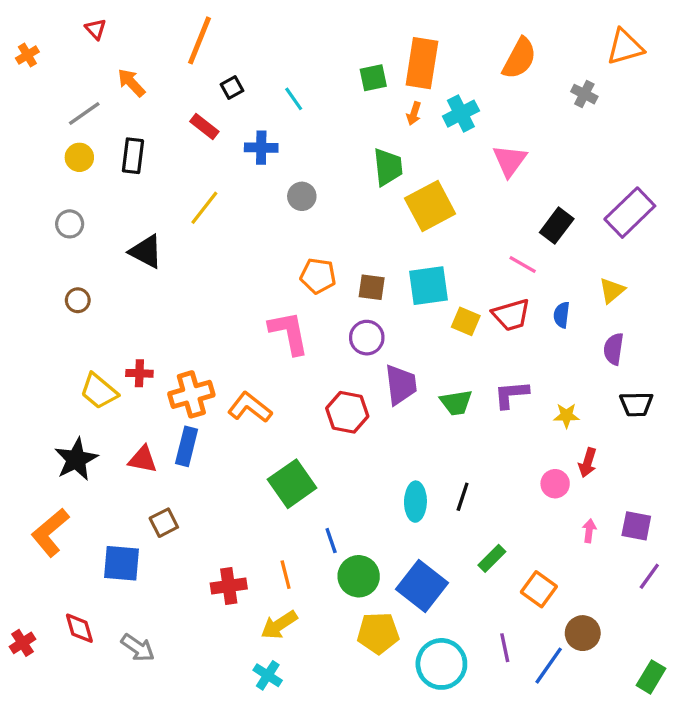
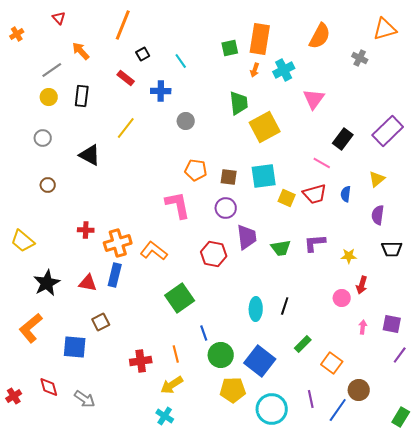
yellow trapezoid: (99, 391) -> (23, 241), moved

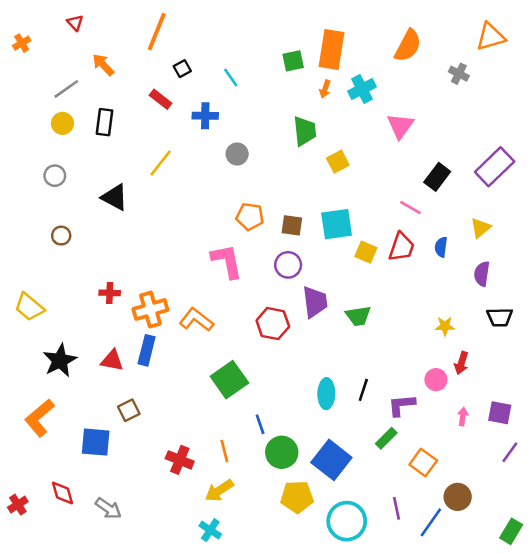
yellow square: (265, 127) -> (338, 162), size x0.6
red trapezoid: (315, 194) -> (402, 247), turned -55
purple L-shape: (315, 243) -> (402, 405), moved
red cross: (141, 361) -> (180, 460), turned 30

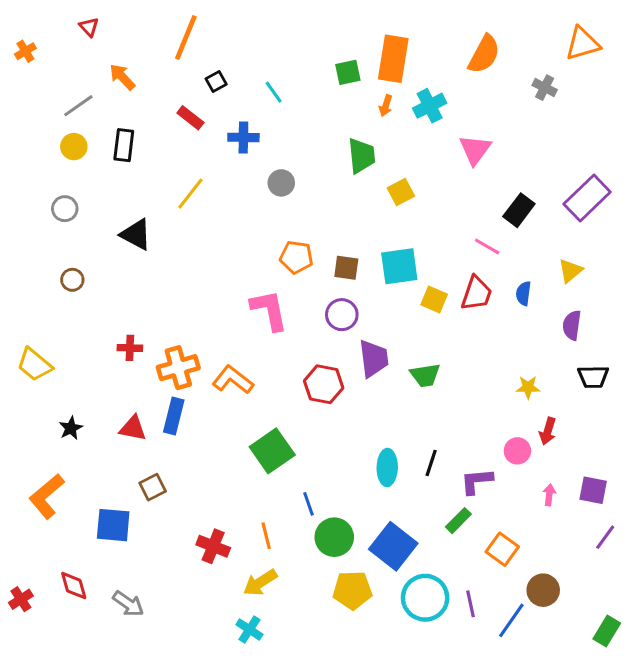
black star: (60, 360) -> (71, 428), size x0.6
cyan circle: (347, 521) -> (425, 598), moved

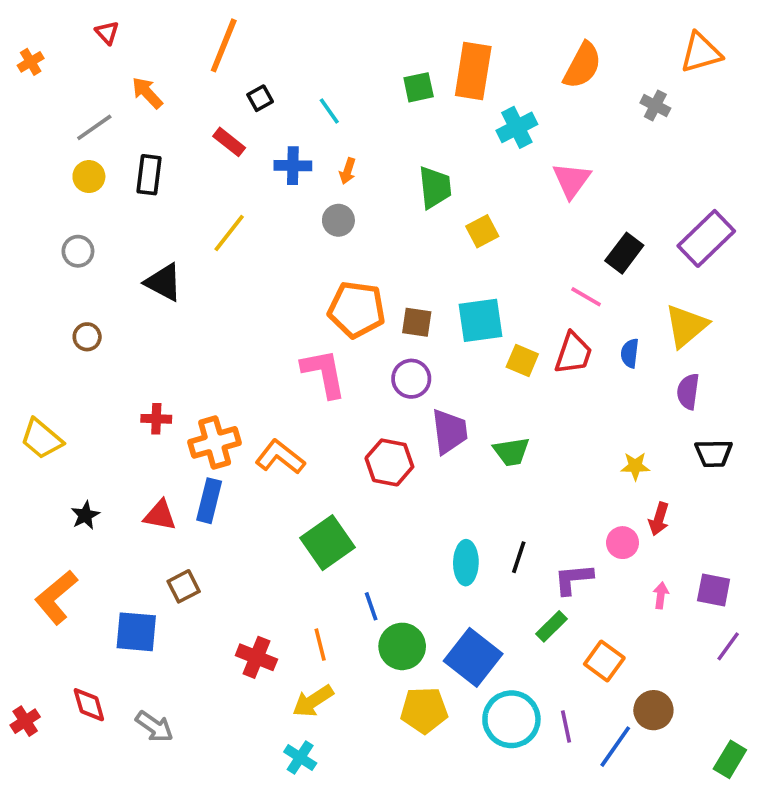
orange arrow: (386, 106) -> (348, 171), moved
orange pentagon: (296, 257) -> (357, 309), size x1.4
yellow triangle: (570, 271) -> (686, 326), size x1.5

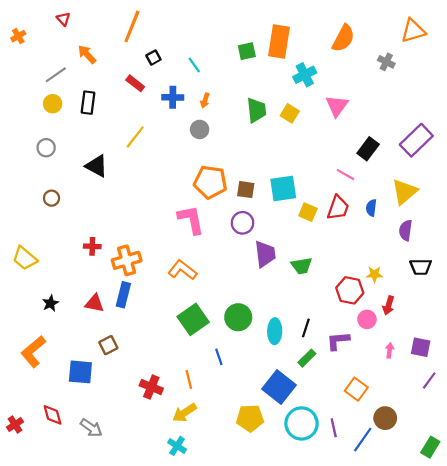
yellow square: (482, 231) -> (290, 113), moved, turned -30
orange L-shape: (280, 457) -> (182, 270), moved
red hexagon: (389, 462) -> (350, 290), moved
green rectangle: (551, 626) -> (307, 358), moved
green circle: (402, 646) -> (238, 317), moved

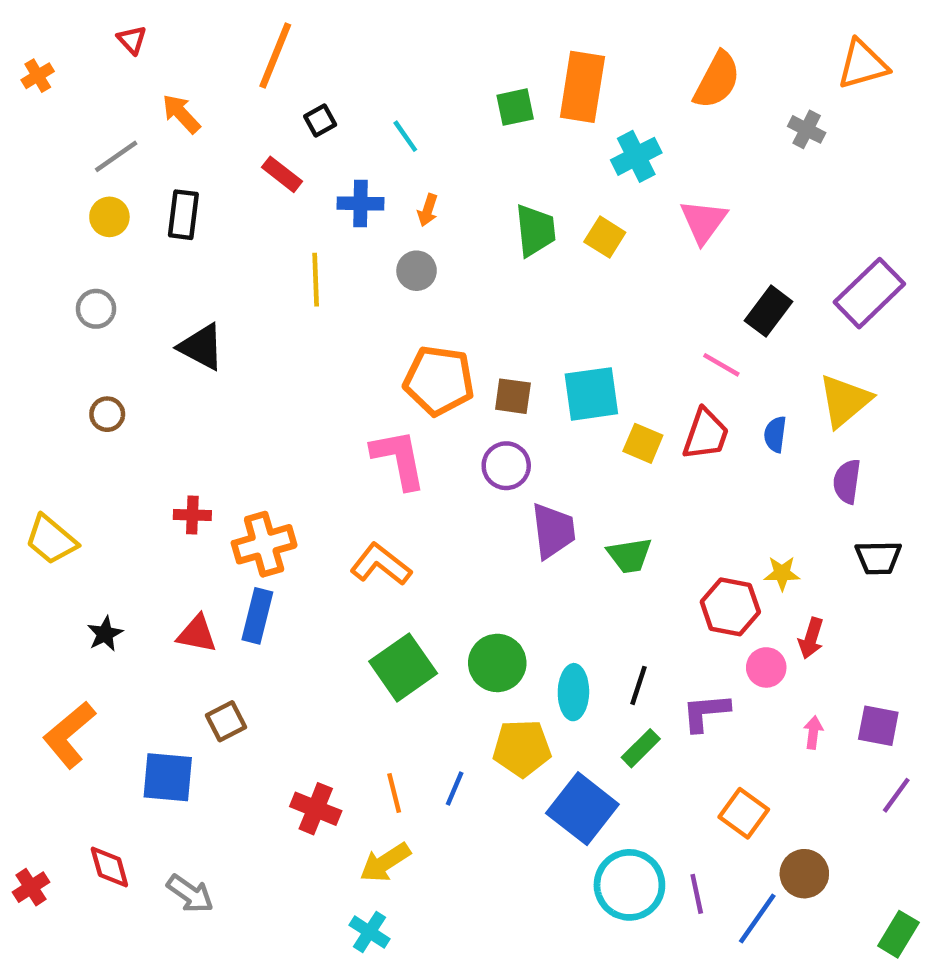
yellow line: (135, 137) -> (316, 280), moved, turned -40
blue line: (219, 357) -> (455, 788), moved, turned 42
yellow pentagon: (250, 418) -> (522, 748), moved

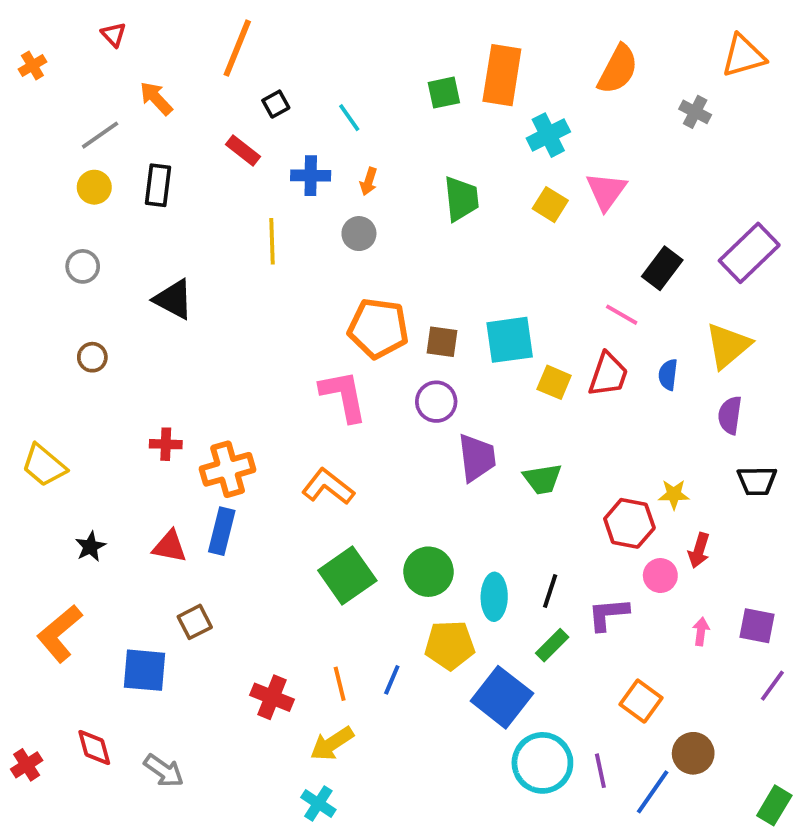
yellow square: (605, 237) -> (550, 205), moved

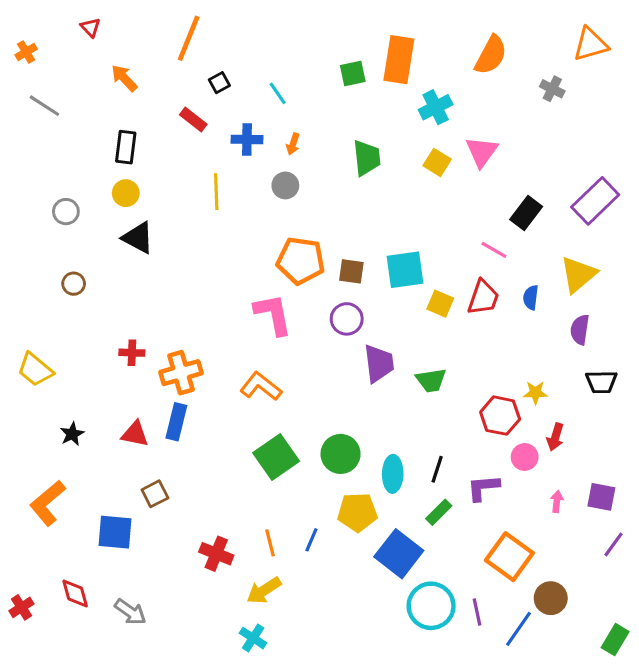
gray line: (100, 135) -> (44, 106), moved, turned 68
yellow circle: (94, 187) -> (126, 193), moved
orange square: (641, 701) -> (509, 557), size x1.4

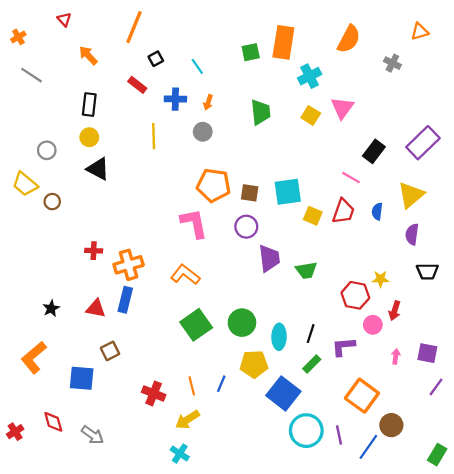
orange triangle: (591, 44) -> (420, 31), size x0.7
yellow trapezoid: (35, 370) -> (25, 184), moved

